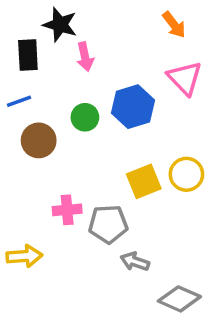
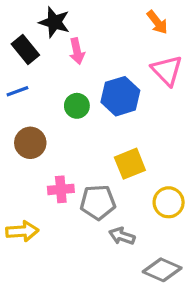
black rectangle: (28, 55) -> (25, 50), turned -36
brown circle: (39, 140) -> (30, 143), moved
yellow circle: (186, 174) -> (169, 202), moved

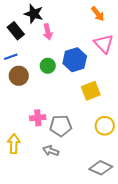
brown circle: (30, 143) -> (19, 76), moved
yellow square: (130, 164) -> (91, 91), moved
yellow arrow: (22, 231) -> (14, 144), turned -84
gray arrow: (122, 236) -> (51, 151), moved

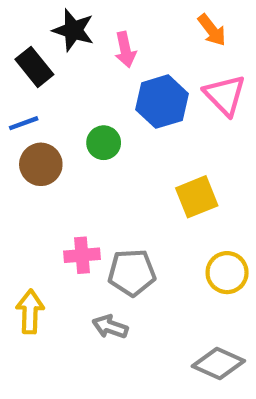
pink arrow: (48, 32) -> (125, 50), moved
blue hexagon: (75, 60) -> (162, 102), moved

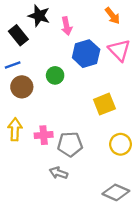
yellow arrow: (30, 312) -> (15, 129), moved

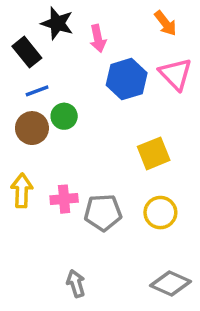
blue line: (13, 65) -> (37, 91), moved
green circle: (55, 75) -> (64, 116), moved
yellow circle: (120, 144) -> (160, 213), moved
gray arrow: (59, 173) -> (76, 284), moved, turned 54

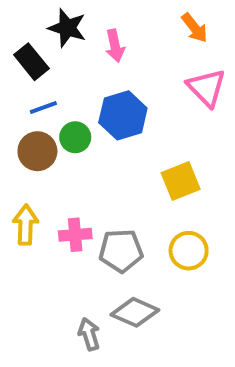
blue hexagon: (127, 79) -> (123, 115), moved
gray diamond: (171, 284) -> (135, 312), moved

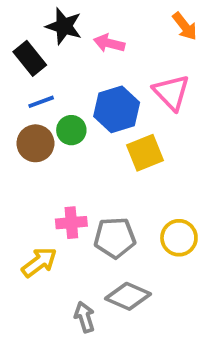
pink arrow: (115, 46) -> (109, 43), turned 116
pink triangle: (207, 88) -> (171, 92), moved
yellow square: (181, 181) -> (145, 153), moved
yellow arrow: (25, 225) -> (39, 262), moved, turned 51

